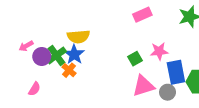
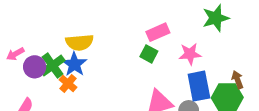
pink rectangle: (142, 15) -> (158, 32), moved
pink star: (159, 51) -> (190, 54), moved
green square: (135, 59) -> (149, 54), moved, turned -32

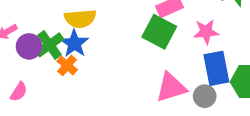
green square: (149, 54) -> (159, 32), size x1.6

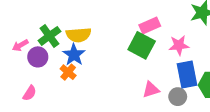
green cross: (50, 45) -> (49, 36), moved
pink triangle: (171, 87) -> (151, 90), size x0.7

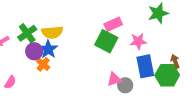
purple circle: (38, 57) -> (34, 51), moved
gray circle: (178, 97) -> (125, 85), moved

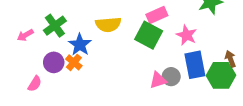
yellow semicircle: (52, 32) -> (108, 24), moved
pink star: (138, 41) -> (187, 35), turned 30
purple circle: (34, 51) -> (54, 62), moved
gray circle: (125, 85) -> (171, 77), moved

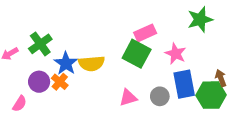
yellow semicircle: (108, 24) -> (91, 63), moved
pink triangle: (158, 80) -> (128, 98), moved

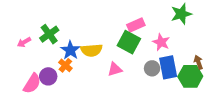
purple circle: (39, 82) -> (48, 76), moved
gray circle: (160, 96) -> (152, 68), moved
pink triangle: (128, 98) -> (115, 69), moved
pink semicircle: (20, 104) -> (32, 83), size x1.5

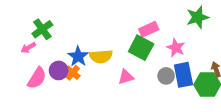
green cross: (49, 34) -> (42, 29), moved
purple circle: (48, 76) -> (59, 70), moved
pink semicircle: (32, 83) -> (37, 78), moved

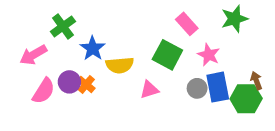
green cross: (42, 29) -> (63, 26), moved
pink rectangle: (149, 29) -> (187, 24), moved, turned 72
pink arrow: (28, 48) -> (33, 55), size x1.5
blue star: (78, 56) -> (93, 48), moved

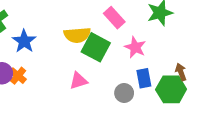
yellow semicircle: (120, 65) -> (77, 35), moved
blue rectangle: (218, 87) -> (144, 78), size x0.7
gray circle: (197, 88) -> (124, 93), moved

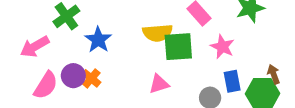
green square: (96, 47) -> (178, 47), turned -32

